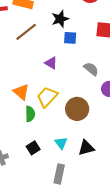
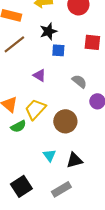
green semicircle: (30, 114) -> (18, 126), turned 63
black square: (33, 148) -> (21, 186), moved, size x1.5
gray rectangle: (59, 174) -> (61, 189), moved, turned 48

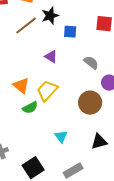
black star: (48, 31) -> (50, 16), moved
brown circle: (65, 121) -> (90, 103), moved
black triangle: (74, 160) -> (99, 142), moved

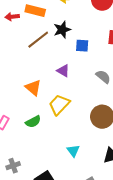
orange triangle: (21, 86) -> (33, 88), moved
green semicircle: (30, 108) -> (33, 122), moved

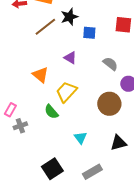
green semicircle: (33, 122) -> (51, 112), moved, turned 77
gray cross: (13, 166) -> (20, 126), moved

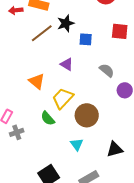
brown circle: (109, 104) -> (87, 115), moved

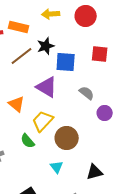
blue square: (86, 39) -> (66, 62), size x1.5
purple triangle: (67, 64) -> (47, 87), size x1.6

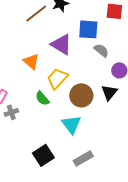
blue square: (66, 62) -> (88, 29), moved
cyan triangle: (57, 167) -> (71, 124), size x1.5
black triangle: (95, 172) -> (109, 92), moved, turned -36

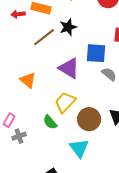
orange triangle: (31, 61) -> (28, 80), moved

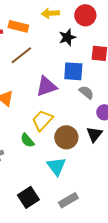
black star: (68, 27) -> (67, 37), moved
purple triangle: (69, 68) -> (46, 86), turned -50

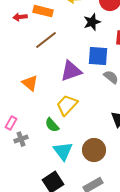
brown circle: (66, 137) -> (94, 150), moved
cyan triangle: (56, 166) -> (63, 151), moved

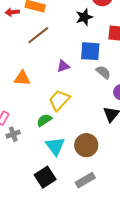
purple triangle: (71, 71) -> (63, 66), size x0.6
orange triangle: (30, 83) -> (22, 78), turned -36
green semicircle: (52, 125) -> (44, 120), turned 98

